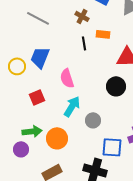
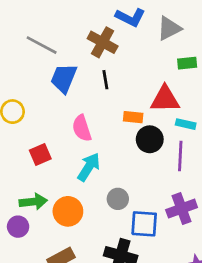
brown cross: (82, 16) -> (103, 42), size x1.5
orange rectangle: (103, 34) -> (133, 117), moved
blue trapezoid: (40, 57) -> (64, 78), moved
gray circle: (93, 120) -> (118, 199), moved

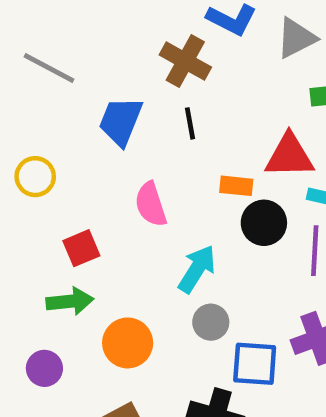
gray line: (42, 45) -> (49, 68), moved
cyan arrow: (89, 167) -> (197, 269), moved
green arrow: (33, 202) -> (70, 301), moved

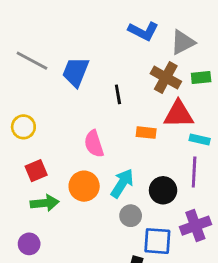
brown cross: (185, 61) -> (166, 78), moved
blue trapezoid: (121, 121) -> (76, 72), moved
black circle: (264, 223) -> (163, 190), moved
red square: (81, 248) -> (36, 171), moved
orange circle: (128, 343) -> (84, 186), moved

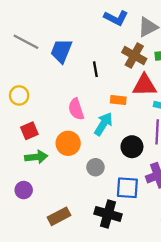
cyan arrow: (122, 183) -> (103, 124), moved
gray circle: (131, 216) -> (95, 167), moved

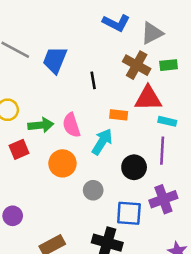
green arrow: (36, 157) -> (41, 125), moved

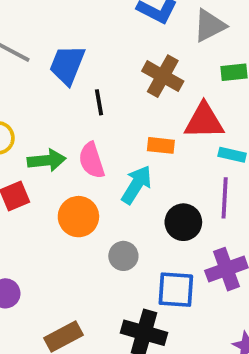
brown cross: (137, 65) -> (163, 76), moved
black line: (93, 80) -> (99, 102), moved

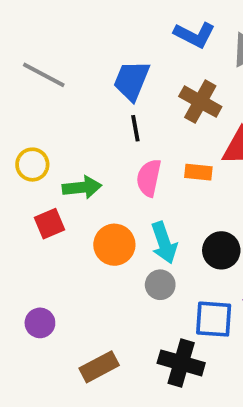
blue trapezoid: (67, 65) -> (132, 81), moved
pink semicircle: (92, 160) -> (149, 178), moved, turned 30
cyan arrow: (137, 185) -> (164, 243), moved, turned 129

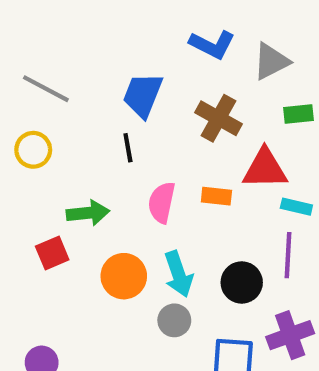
black line: (135, 128) -> (128, 148), moved
yellow circle: (32, 165) -> (33, 150), moved

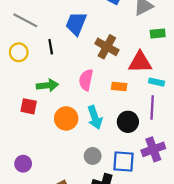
brown cross: (219, 118) -> (107, 47), moved
black line: (128, 148) -> (51, 47), moved
orange rectangle: (216, 196) -> (119, 86), moved
red square: (52, 253) -> (29, 106), turned 35
gray circle: (174, 320) -> (93, 156), moved

